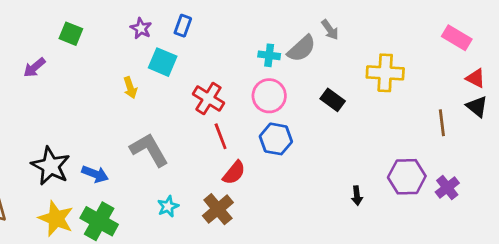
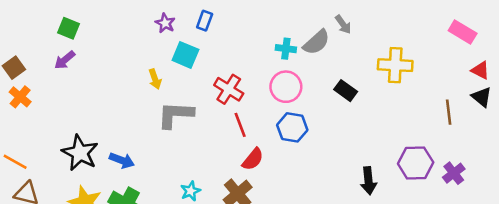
green square: (71, 34) -> (69, 28), moved
gray L-shape: (149, 150) -> (175, 115), moved, turned -57
black arrow: (357, 196) -> (369, 181), size x1.5

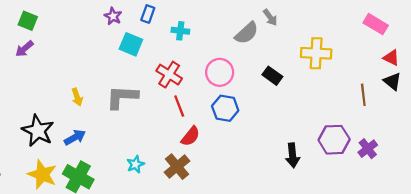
cyan cross: (286, 49) -> (180, 31), moved
yellow arrow: (155, 79) -> (77, 97), moved
blue arrow: (122, 160) -> (75, 137), turned -50

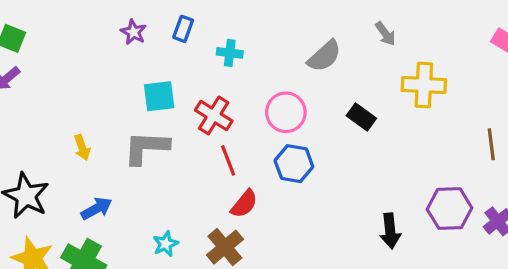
gray arrow: (270, 17) -> (385, 34), moved
cyan square: (131, 44) -> (159, 96), moved, turned -30
blue arrow: (75, 137) -> (97, 209), moved

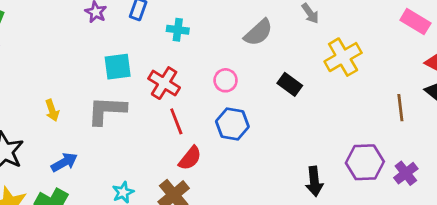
yellow cross: (424, 85) -> (343, 57), turned -33
pink circle: (286, 112) -> (226, 80), size x0.7

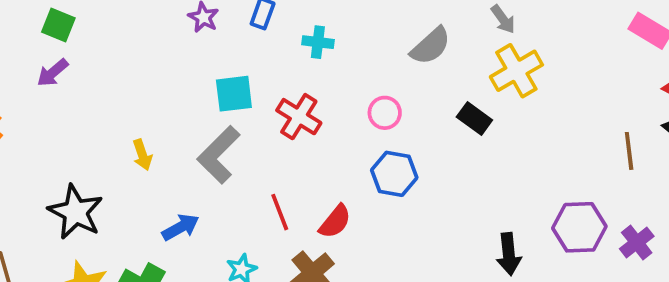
yellow cross: (343, 57) -> (516, 71), moved
gray L-shape: (107, 110) -> (219, 155), turned -48
red line: (176, 121) -> (280, 212), moved
blue arrow: (64, 162) -> (180, 227), moved

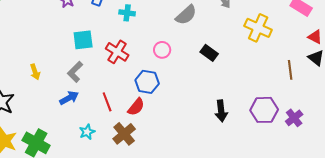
yellow cross: (516, 71) -> (258, 28), moved, turned -36
gray L-shape: (219, 155) -> (75, 72), size x0.7
blue hexagon: (394, 174) -> (147, 82), moved
blue arrow: (180, 227) -> (69, 98), moved
black arrow: (509, 254) -> (221, 111), moved

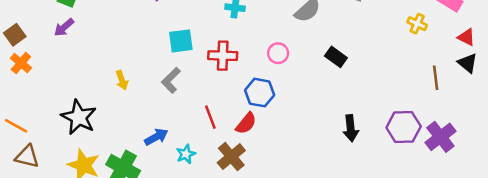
yellow cross: (258, 28) -> (417, 24), moved, size x0.6
red cross: (117, 52) -> (223, 56), turned -30
blue arrow: (69, 98) -> (156, 137), moved
purple cross: (294, 118) -> (440, 137), size x1.4

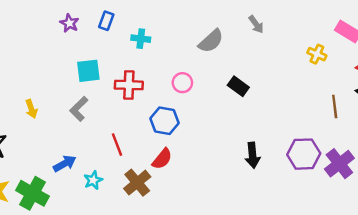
red semicircle: (246, 123) -> (162, 159), moved

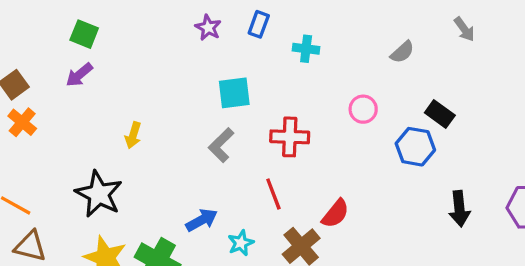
gray semicircle: (211, 41) -> (402, 52), size x0.7
red cross: (129, 85) -> (290, 137), moved
yellow arrow: (31, 109) -> (133, 135), moved, turned 36
blue hexagon: (165, 121) -> (415, 147), moved

